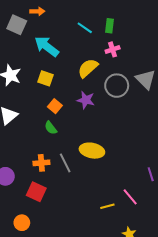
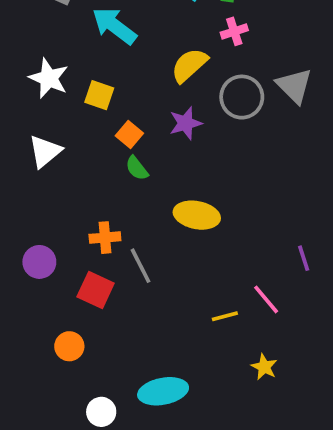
yellow square: (46, 78) -> (99, 95), moved
purple star: (86, 100) -> (186, 123), turned -30
green semicircle: (51, 128) -> (137, 168), moved
gray line: (65, 163) -> (141, 266), moved

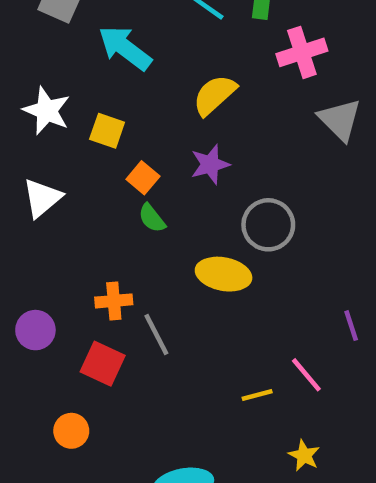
pink cross: (234, 31) -> (302, 52), moved, size x1.5
gray circle: (242, 97) -> (268, 225), moved

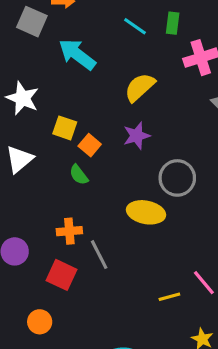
yellow square: (107, 131) -> (65, 128), moved
green semicircle: (152, 218) -> (79, 175), moved

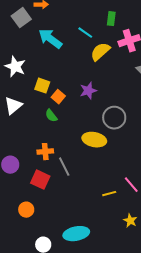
gray square: (32, 22) -> (21, 18), turned 30
cyan line: (135, 26) -> (85, 33), moved
yellow semicircle: (140, 87) -> (100, 52), moved

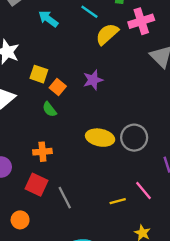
cyan arrow: (50, 39) -> (48, 19), size x0.7
gray circle: (114, 118) -> (134, 138), moved
gray line: (64, 167) -> (65, 198), moved

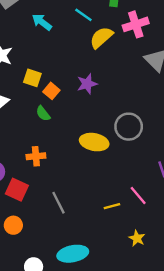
gray circle: (134, 138) -> (129, 127), moved
red square: (37, 185) -> (17, 190), moved

